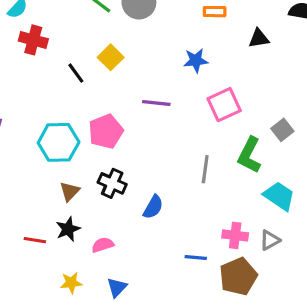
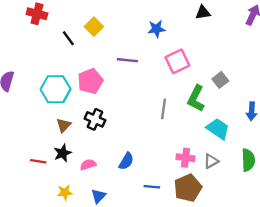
blue semicircle: (153, 207) -> (126, 161), moved
blue line: (196, 258) -> (152, 187), moved

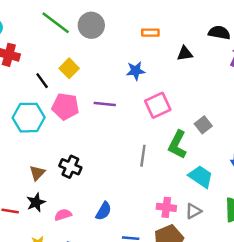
pink pentagon: (90, 81) -> (65, 106), moved, turned 30
cyan hexagon: (56, 89) -> (29, 118), moved

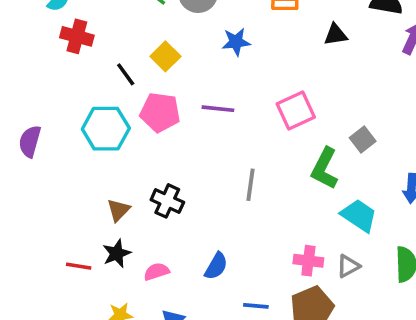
blue star: (136, 71) -> (236, 42), moved
gray line: (143, 156) -> (251, 185), moved

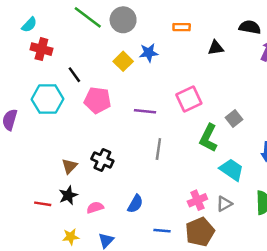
yellow square: (165, 56) -> (123, 61), moved
purple line: (218, 109) -> (145, 111), moved
cyan hexagon: (106, 129) -> (48, 99), moved
pink cross: (308, 261) -> (197, 200), turned -30

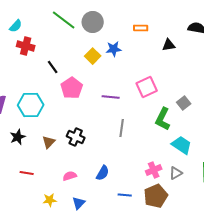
cyan hexagon: (48, 99) -> (31, 105), moved
pink pentagon: (97, 100) -> (72, 88), turned 30
black star: (68, 195) -> (18, 137), moved

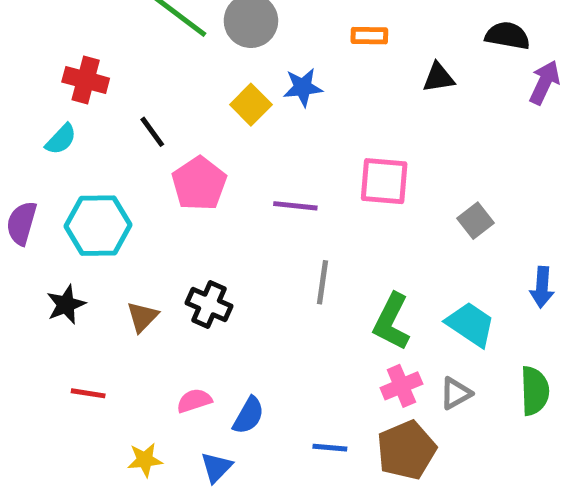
cyan semicircle: (16, 26) -> (61, 139), moved
pink square: (147, 87) -> (384, 181), turned 30
green L-shape: (163, 119) -> (392, 322), moved
blue semicircle: (103, 173) -> (248, 415), moved

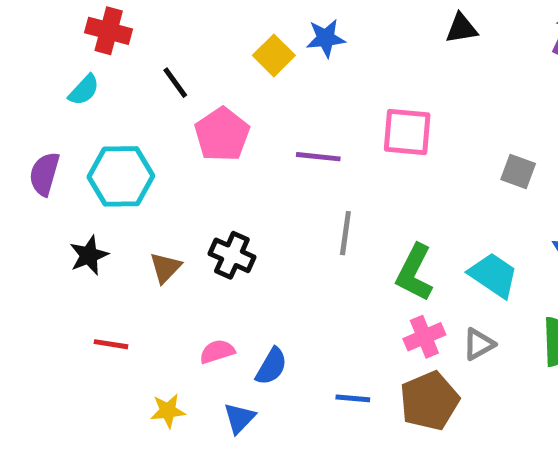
gray square: (475, 221) -> (518, 171), moved, turned -32

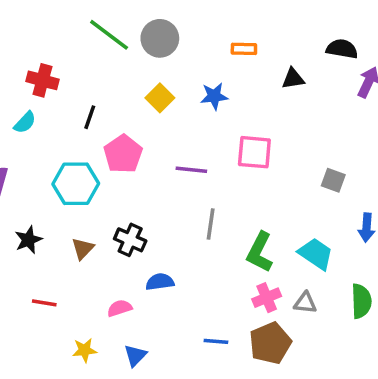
blue star: (326, 38) -> (214, 96), moved
black line: (175, 83) -> (90, 117), turned 55
cyan hexagon: (121, 176) -> (76, 184), moved
gray triangle: (479, 344) -> (305, 303), turned 35
blue semicircle: (271, 366) -> (160, 282), moved, turned -128

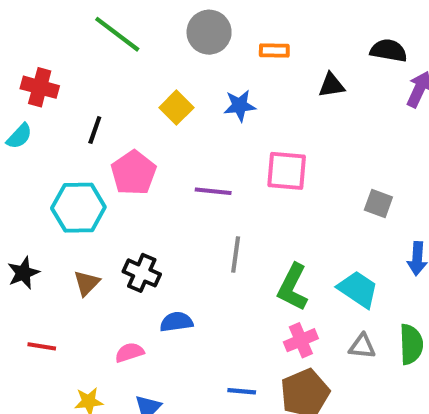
gray circle: (160, 38) -> (209, 32), moved
gray triangle: (305, 303) -> (362, 346), moved

